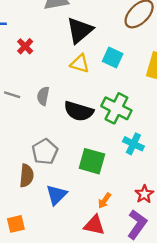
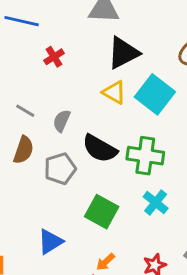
cyan square: (113, 58) -> (155, 94), size x1.5
green cross: (116, 108) -> (145, 156), turned -32
gray pentagon: (45, 152) -> (60, 169), moved
brown semicircle: (27, 176) -> (24, 150), moved

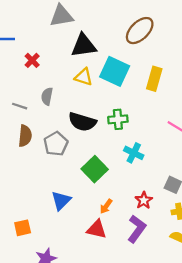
black triangle: (123, 53) -> (84, 46), turned 32
gray semicircle: (62, 121) -> (47, 96), moved
green cross: (145, 156) -> (118, 119), size x0.7
green square: (102, 212) -> (95, 169), turned 30

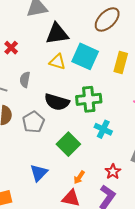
green cross: (118, 119) -> (89, 99), size x1.4

